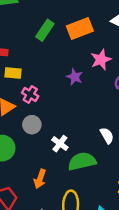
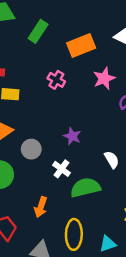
green rectangle: (45, 30) -> (38, 31), moved
purple star: (75, 77) -> (72, 136), moved
pink cross: (30, 94) -> (56, 80), moved

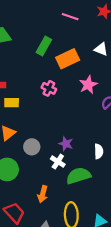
green rectangle: (38, 31) -> (44, 46), moved
purple star: (72, 136) -> (66, 144), moved
white semicircle: (112, 160) -> (99, 151), turned 32

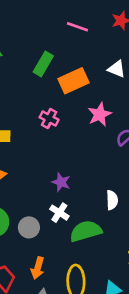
purple star: (66, 144) -> (61, 182), moved
gray circle: (32, 147) -> (29, 227), moved
orange arrow: (43, 194) -> (38, 268), moved

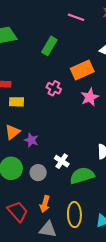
orange rectangle: (74, 81) -> (82, 70), moved
pink star: (100, 114) -> (90, 97), moved
purple star: (61, 182) -> (31, 140), moved

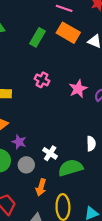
orange rectangle: (82, 70) -> (68, 33), moved, turned 55
purple star: (31, 140) -> (19, 142), moved
orange arrow: (45, 204) -> (41, 187), moved

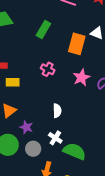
orange rectangle: (68, 33) -> (77, 44), moved, turned 75
white semicircle: (91, 144) -> (57, 111), moved
green semicircle: (71, 168) -> (74, 151), turned 40

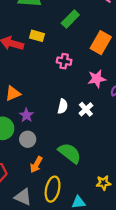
pink cross: (48, 69) -> (64, 61), turned -32
yellow rectangle: (13, 82) -> (37, 36), moved
white cross: (55, 138) -> (86, 109), moved

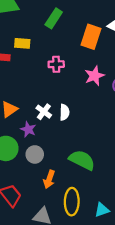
white cross: (86, 109) -> (44, 112), moved

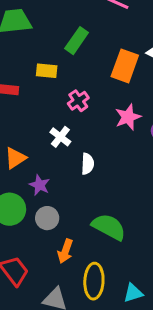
yellow rectangle: (22, 43) -> (47, 71), moved
pink cross: (56, 64) -> (78, 101), turned -35
white cross: (44, 112) -> (60, 137), moved

